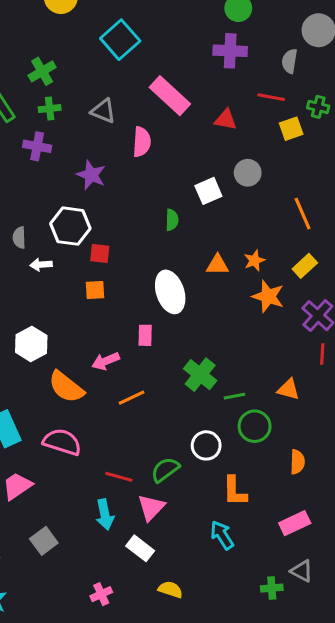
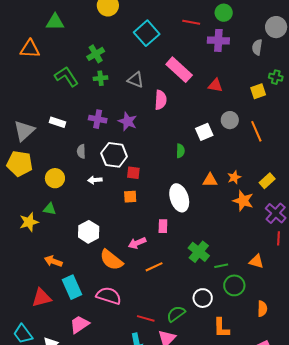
red line: (271, 97) -> (191, 22), moved
purple cross: (37, 146) -> (98, 119), moved
orange line: (303, 214) -> (256, 131), moved
gray semicircle: (19, 238) -> (81, 151), moved

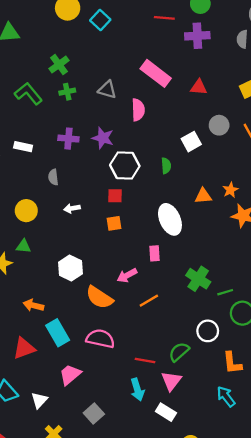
cyan square: (147, 33) -> (100, 20), moved, size x0.7
white hexagon: (114, 155) -> (125, 166), moved

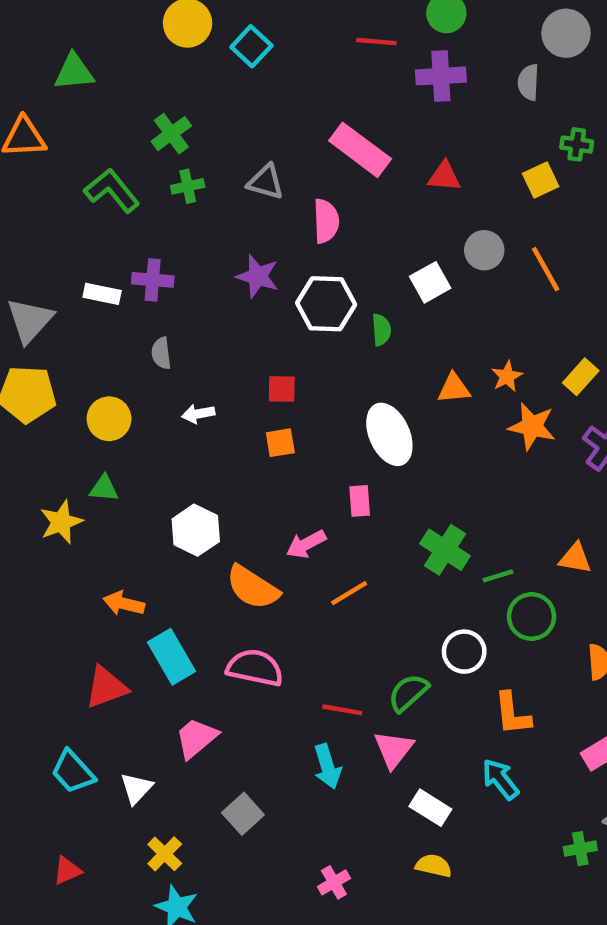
purple cross: (68, 139) -> (153, 280), moved
white hexagon: (125, 166) -> (326, 304), moved
white rectangle: (166, 412) -> (430, 808), moved

